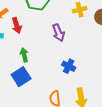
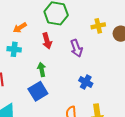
red arrow: (17, 25) -> (47, 41), moved

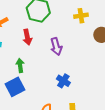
yellow cross: (98, 26) -> (81, 16), moved

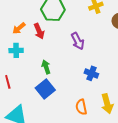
red arrow: (27, 37) -> (39, 31), moved

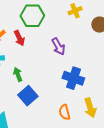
green arrow: (46, 67) -> (18, 74), moved
blue cross: (91, 73) -> (73, 78), size x1.5

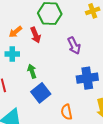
blue cross: (73, 78) -> (87, 78), turned -30
orange semicircle: (65, 112) -> (67, 112), moved

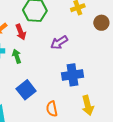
purple arrow: (74, 46) -> (59, 42), turned 84
green arrow: (32, 71) -> (17, 56), moved

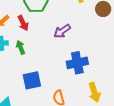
blue square: (26, 90) -> (32, 80), turned 30

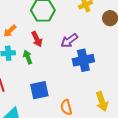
red arrow: (23, 23) -> (37, 39), moved
blue cross: (77, 63) -> (83, 60), moved

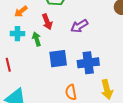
blue cross: (83, 60) -> (88, 63), moved
blue square: (39, 90) -> (58, 59), moved

